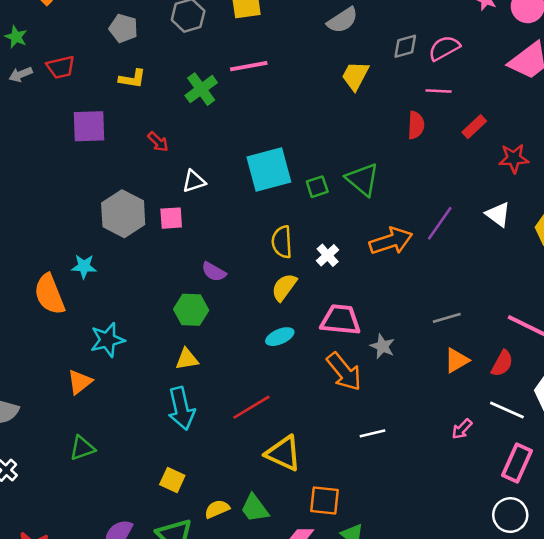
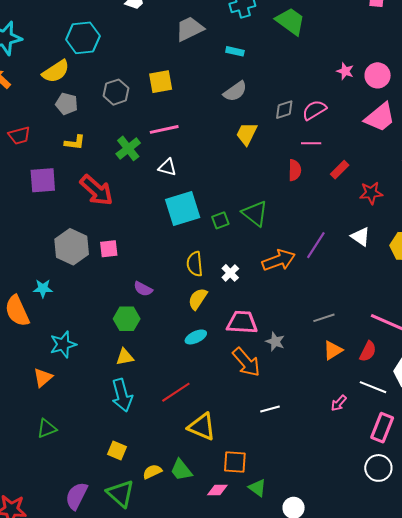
red arrow: (158, 142) -> (96, 190), size x2.0
white triangle: (194, 181) -> (167, 167), moved, turned 36

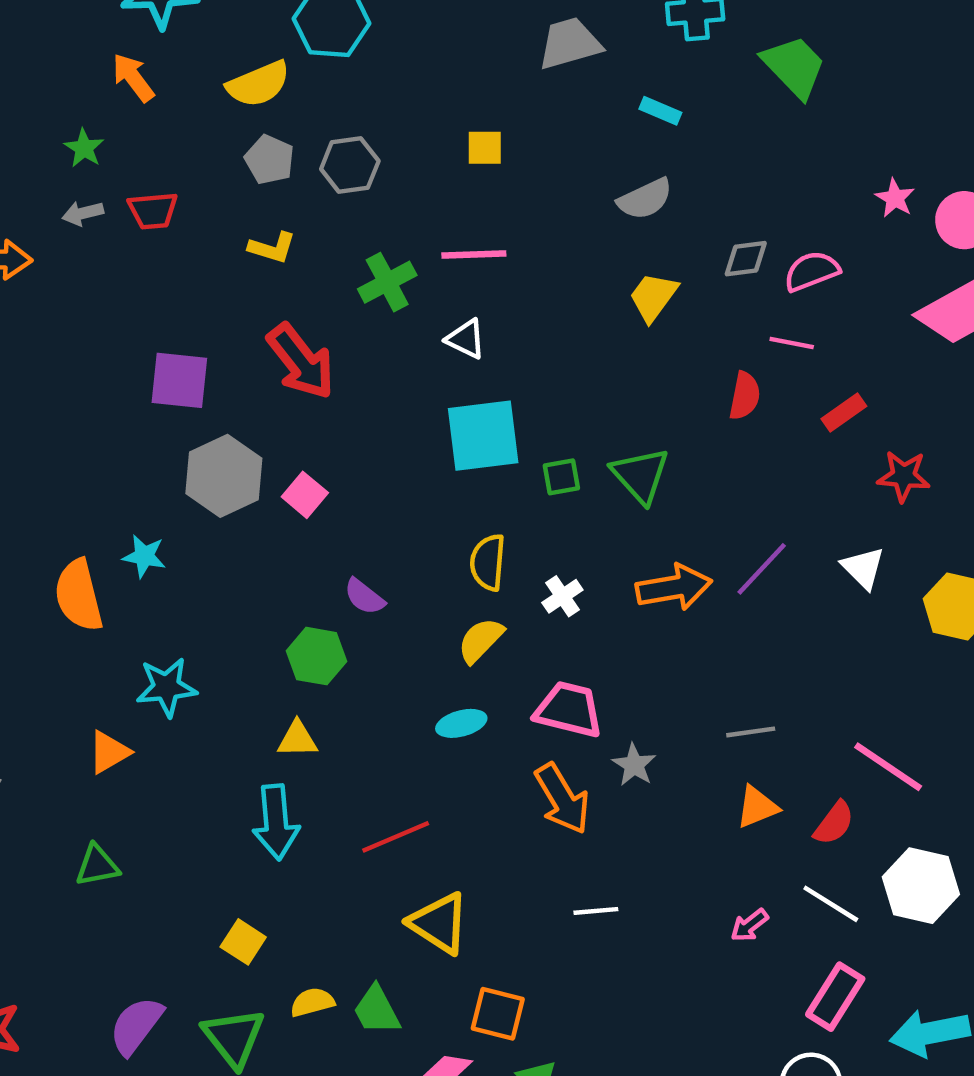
yellow square: (161, 82) -> (485, 148), size x0.7
gray hexagon: (116, 92) -> (350, 165), moved
purple square: (43, 180) -> (179, 380), moved
pink square: (109, 249) -> (305, 495), turned 36

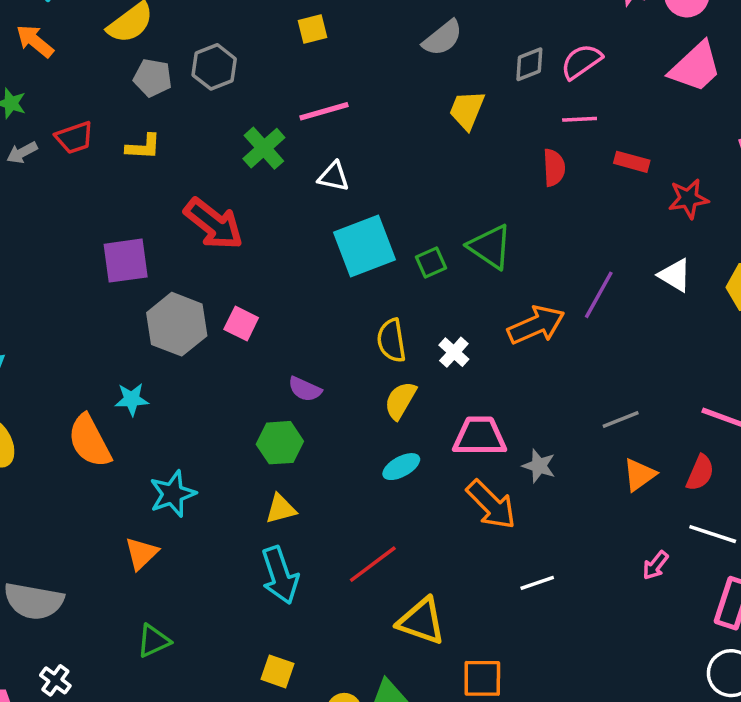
yellow L-shape: (272, 248) -> (143, 147), moved
red rectangle: (844, 412) -> (632, 162), turned 64

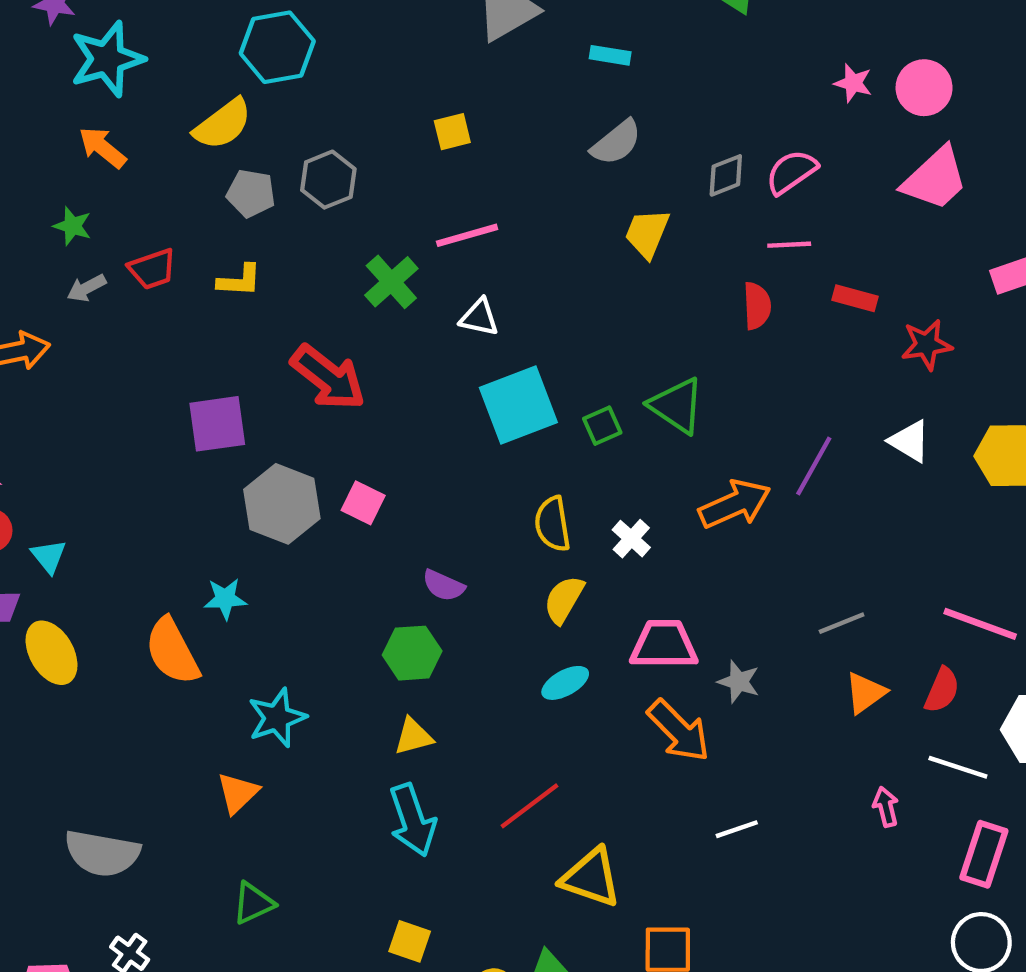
pink arrow: (655, 565) -> (886, 807), turned 128

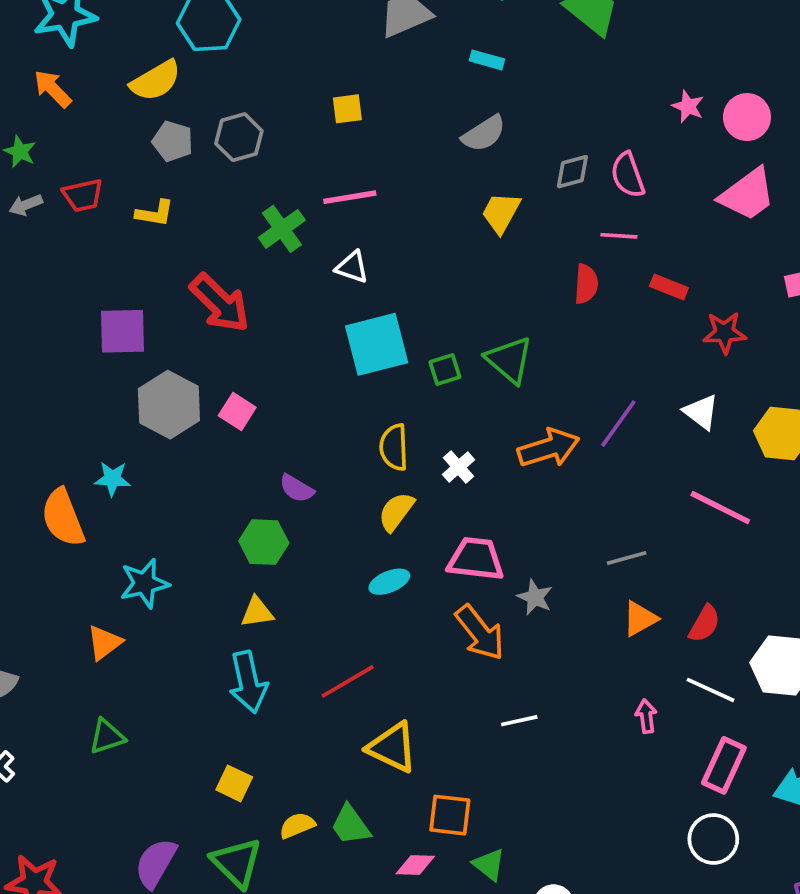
pink semicircle: (791, 172) -> (628, 175), turned -81
pink line: (980, 624) -> (720, 508), moved

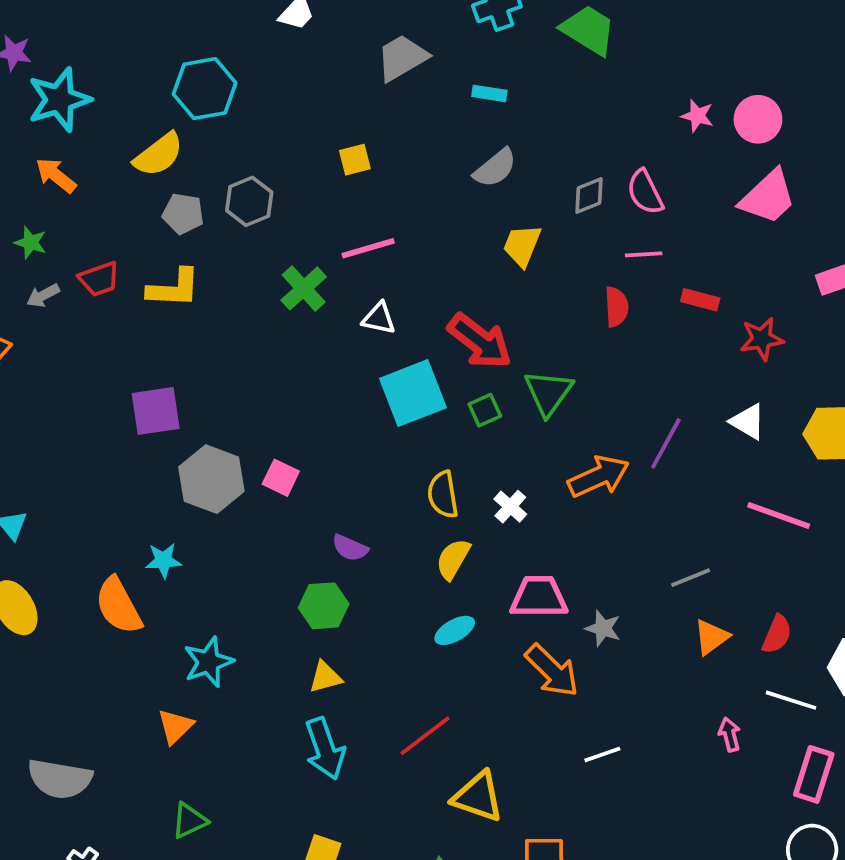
yellow L-shape: (155, 213) -> (174, 288), size x1.4
red arrow: (220, 303) -> (480, 341), moved
green triangle: (509, 360) -> (548, 393), turned 32

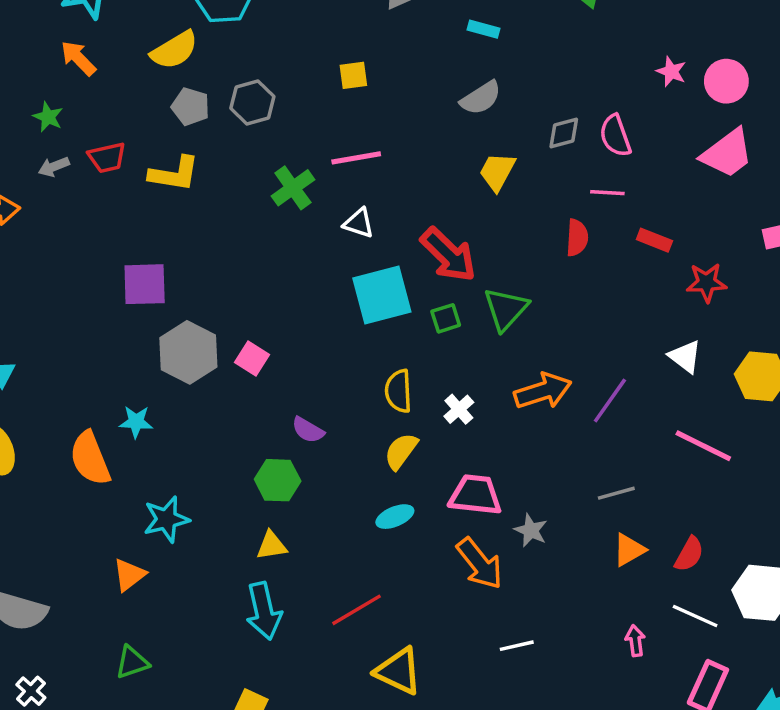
purple line: (666, 443) -> (610, 400), moved

